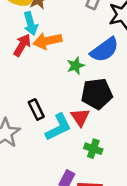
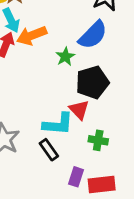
black rectangle: (36, 110) -> (49, 150), moved
cyan L-shape: (58, 127) -> (58, 124), turned 40

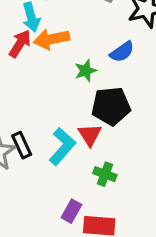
blue semicircle: (93, 35) -> (122, 52), size x0.7
cyan L-shape: (58, 124) -> (62, 146), turned -64
black rectangle: (49, 150) -> (22, 145), moved

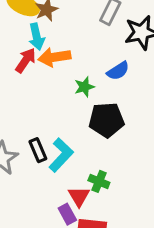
red triangle: (90, 135) -> (79, 196), moved
black rectangle: (22, 145) -> (38, 150), moved
purple rectangle: (71, 211) -> (67, 214), turned -60

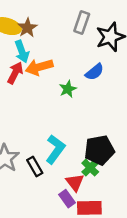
black pentagon: (106, 120) -> (99, 150), moved
black rectangle: (38, 150) -> (35, 167), moved
green cross: (99, 181) -> (90, 168), turned 30

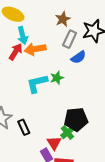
gray rectangle: (82, 22) -> (70, 39), moved
brown star: (27, 28) -> (63, 19), moved
green star: (68, 89) -> (57, 78), moved
cyan L-shape: (55, 149) -> (37, 84), moved, turned -145

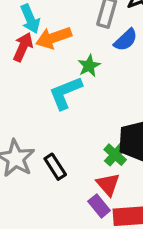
green star: (57, 78) -> (89, 66), moved
green cross: (67, 132) -> (115, 155), moved

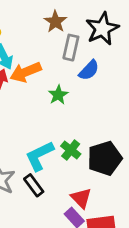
cyan L-shape: (66, 93) -> (39, 156), moved
green cross: (115, 155) -> (71, 150), moved

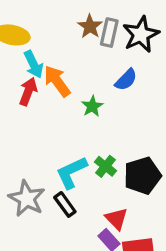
gray rectangle: (71, 48) -> (109, 33), moved
orange arrow: (26, 72) -> (57, 81), turned 76

